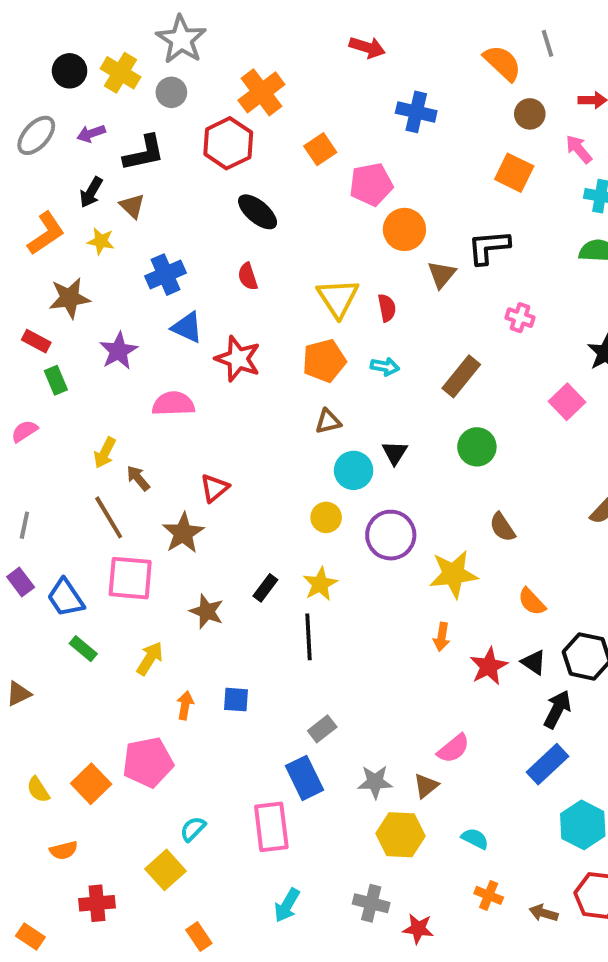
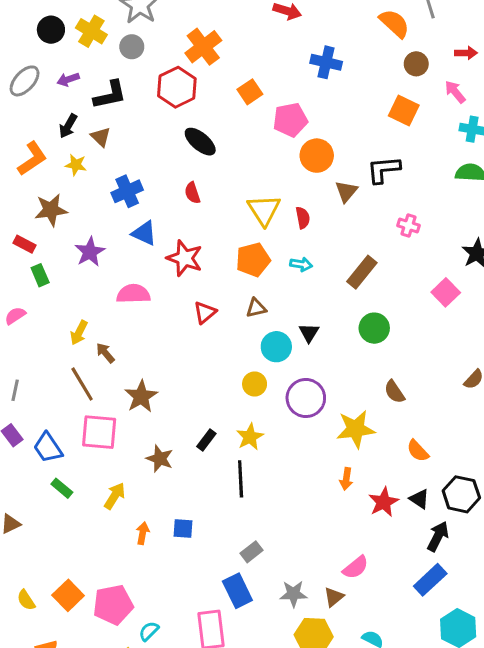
red triangle: (214, 488) -> (205, 313), moved
pink pentagon: (148, 762) -> (113, 605), moved

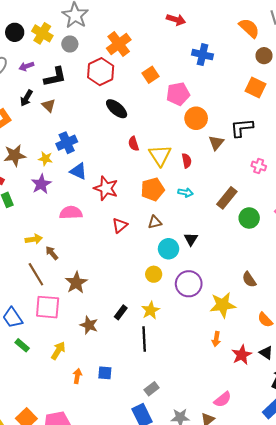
yellow star: (76, 165) -> (45, 159), moved
red semicircle: (192, 193) -> (134, 144), moved
green circle: (374, 328) -> (249, 218), moved
yellow arrow: (79, 333) -> (34, 239), turned -126

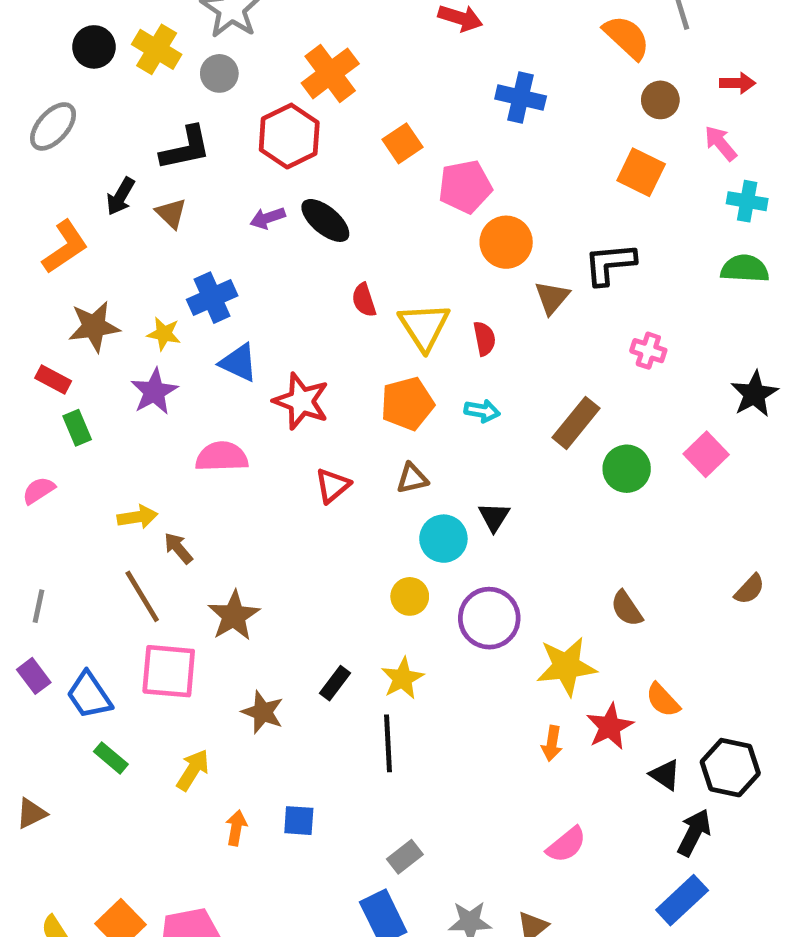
purple arrow: (26, 66) -> (268, 218), moved
red star: (242, 355) -> (610, 727), moved
pink semicircle: (223, 399) -> (566, 845), moved

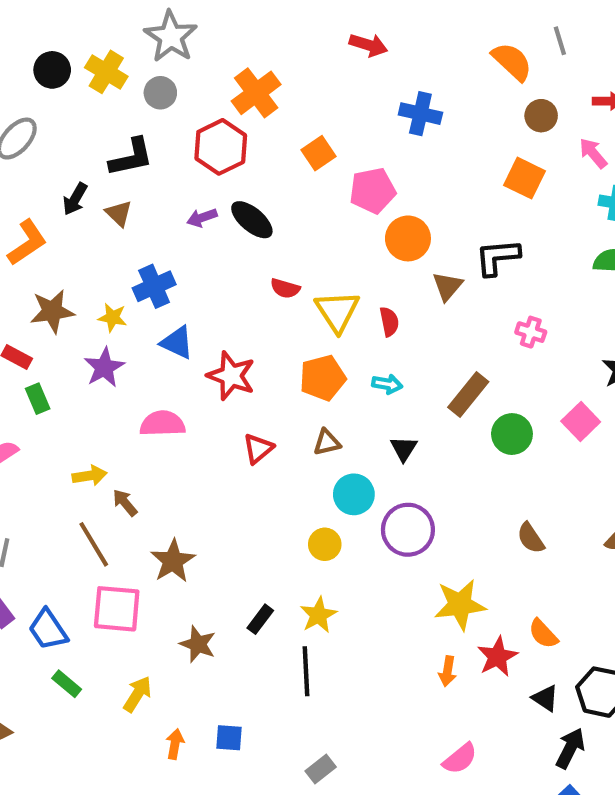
red semicircle: (364, 300) -> (285, 288), turned -56
black triangle: (494, 517) -> (404, 449), moved
brown semicircle: (627, 608) -> (531, 538), moved
purple circle: (489, 618) -> (408, 530), moved

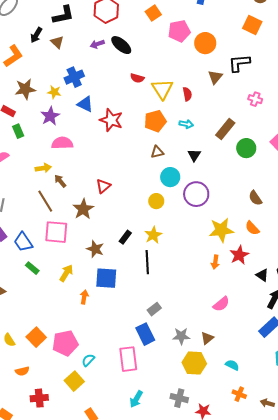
orange circle: (408, 238) -> (205, 43), moved
pink semicircle: (162, 424) -> (62, 143), moved
red triangle: (258, 449) -> (103, 186), moved
orange semicircle: (543, 634) -> (252, 228), moved
blue square: (229, 738) -> (106, 278), moved, size x1.6

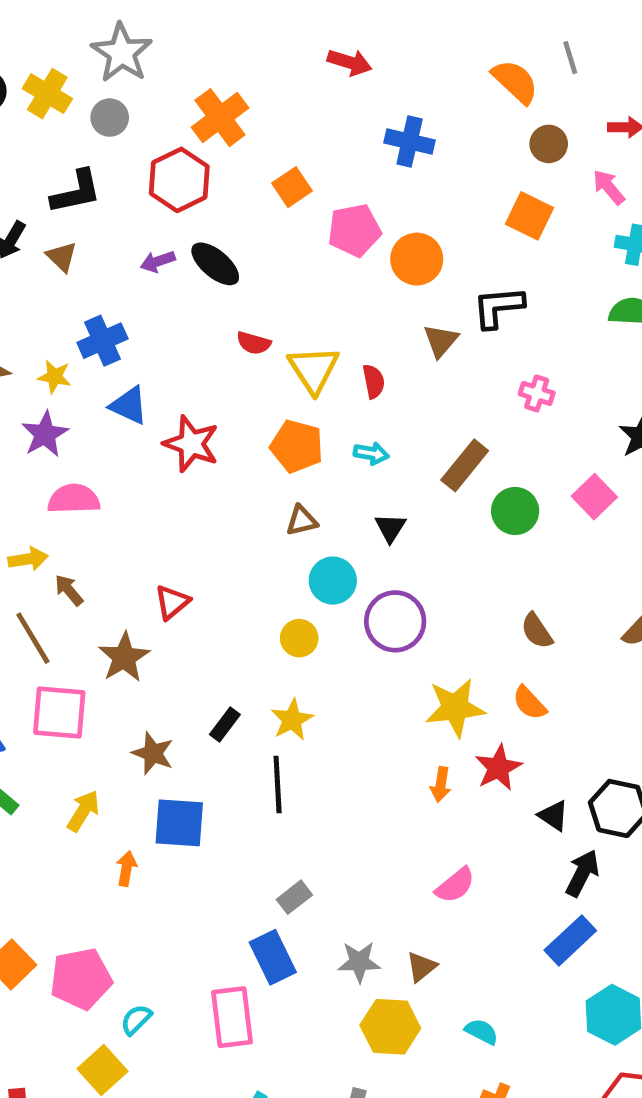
orange pentagon: (155, 121) -> (297, 446), turned 30

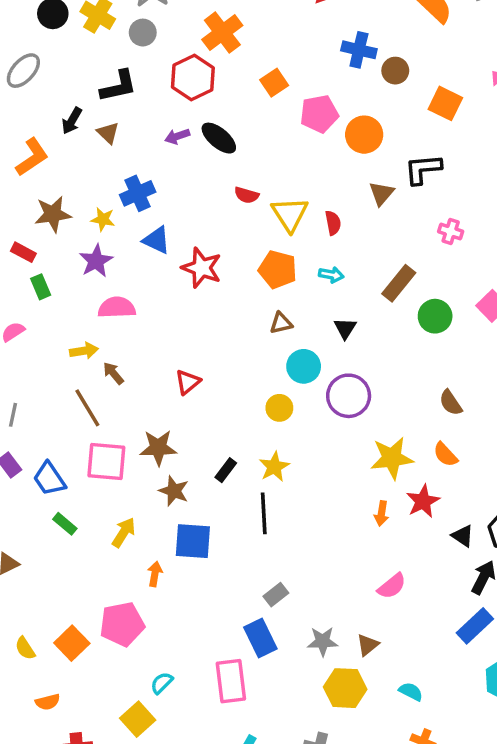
brown circle: (549, 144) -> (395, 71), moved
brown star: (124, 657) -> (158, 448), moved, turned 30
pink pentagon: (81, 979) -> (122, 624), moved

